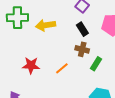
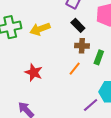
red star: (31, 65) -> (34, 72), turned 30
orange line: (62, 68) -> (75, 69), moved

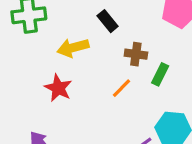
black rectangle: (78, 25) -> (108, 21), moved
yellow arrow: (40, 29) -> (73, 48), moved

